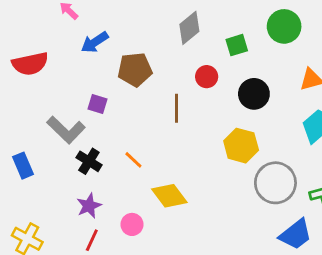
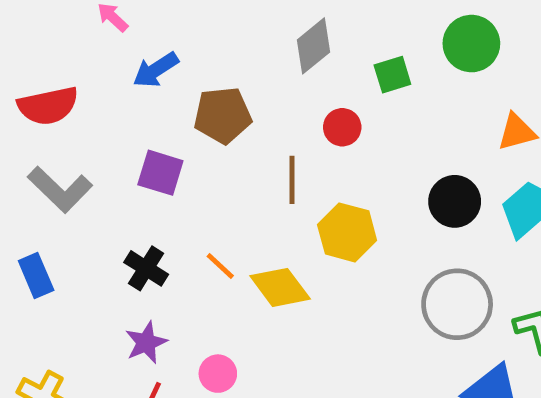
black circle: (254, 94) -> (455, 201), moved
purple square: (98, 104) -> (160, 173), size x1.4
gray L-shape: (66, 130) -> (60, 189), moved
yellow hexagon: (241, 146) -> (347, 232), moved
yellow diamond: (169, 196) -> (280, 287), moved

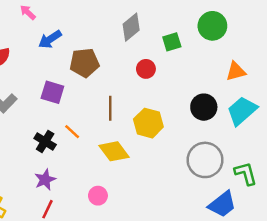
brown line: (292, 180) -> (110, 108), moved
orange line: (220, 266) -> (72, 132), moved
pink circle: (218, 374) -> (98, 196), moved

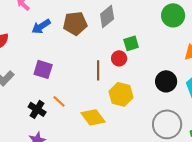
green square: (172, 42) -> (131, 43), moved
brown pentagon: (84, 63) -> (75, 23), moved
red circle: (146, 69) -> (119, 58), moved
brown line: (110, 108) -> (98, 70), moved

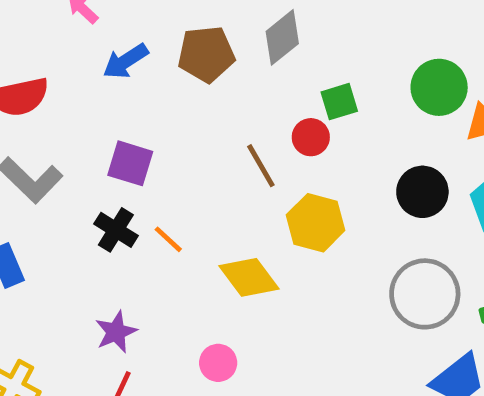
green circle: (173, 15) -> (439, 87), moved
brown line: (98, 70) -> (261, 166), turned -30
black cross: (37, 109) -> (116, 230), moved

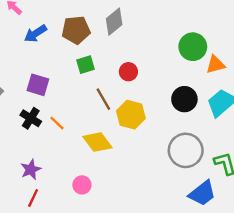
green square: (339, 102) -> (86, 65), moved
brown line: (261, 166) -> (103, 99), moved

